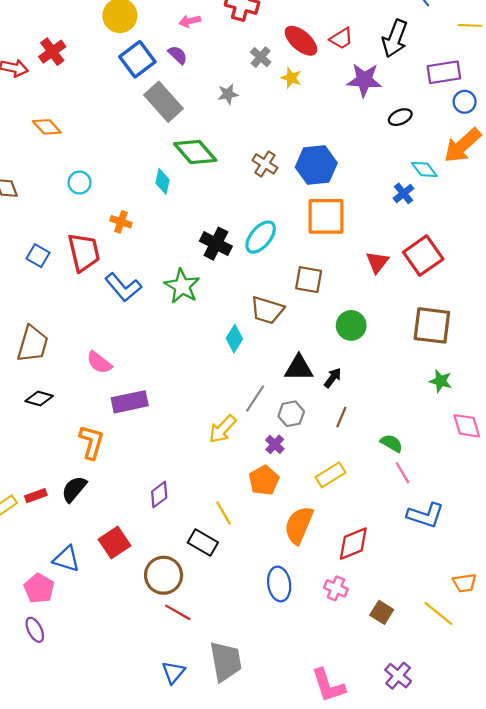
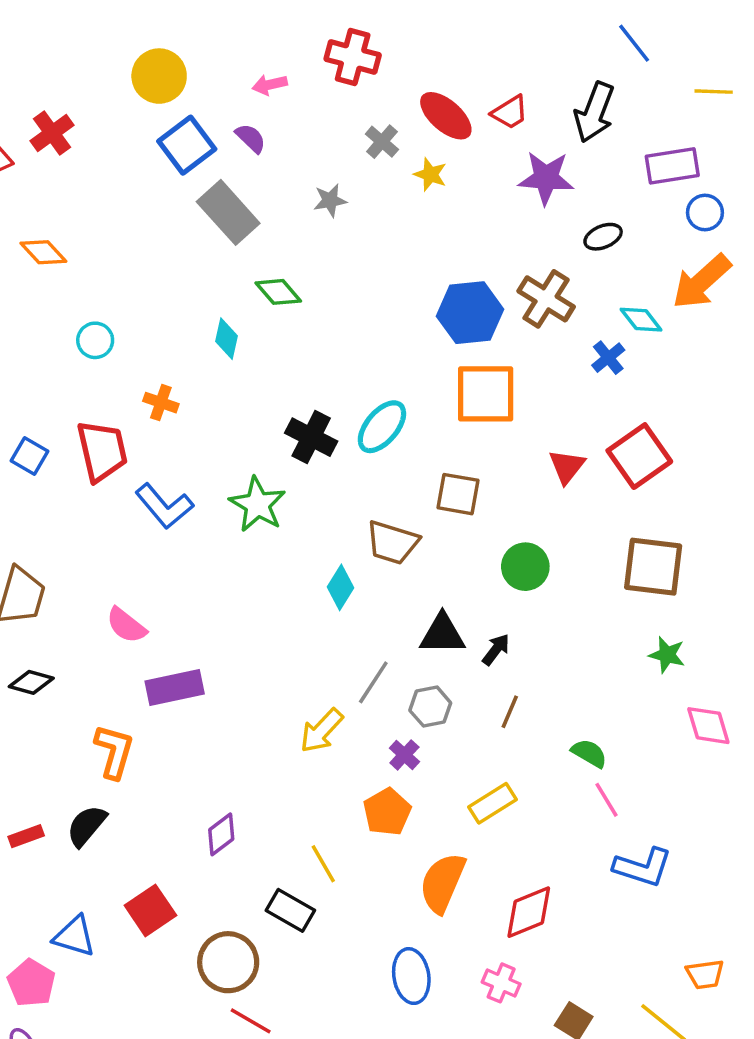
green diamond: (195, 152) -> (278, 292), size x0.7
brown cross: (265, 164) -> (546, 299), moved, size x1.4

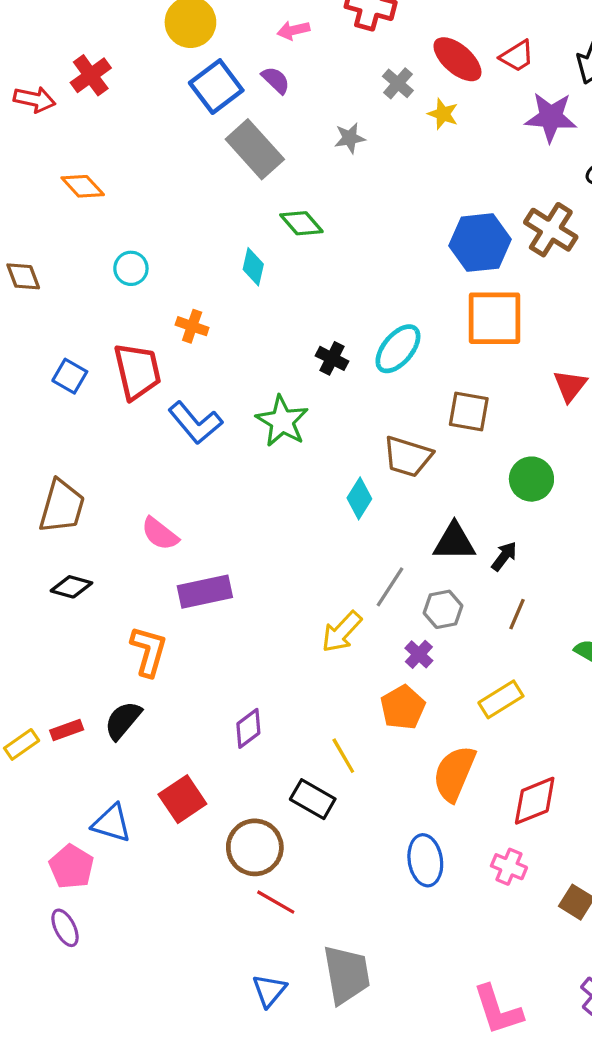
black cross: (311, 437) -> (332, 358), size x0.7

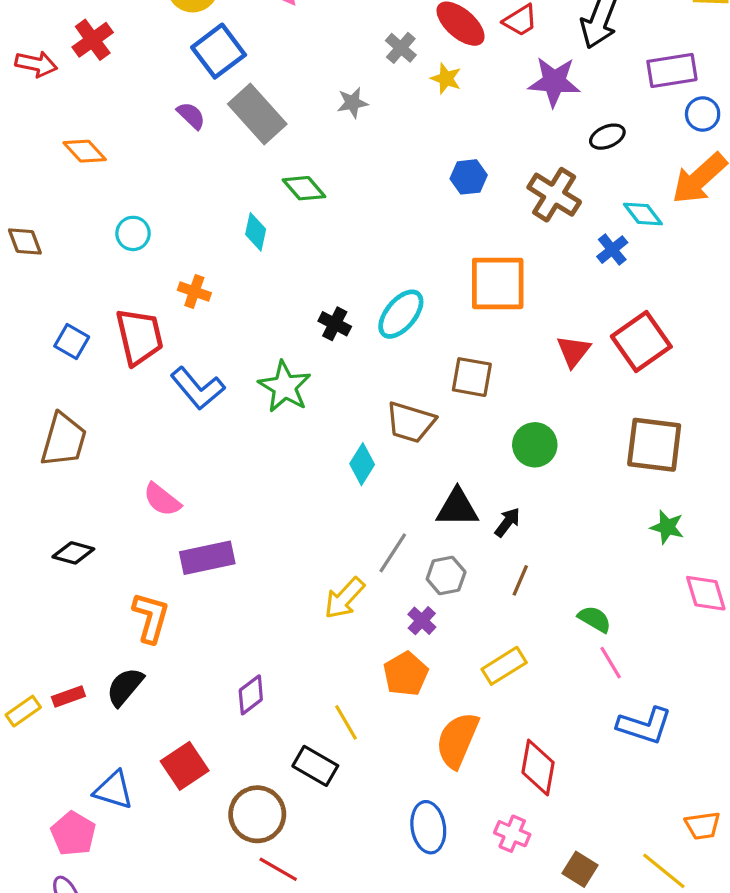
purple semicircle: (276, 80) -> (191, 116), moved
blue hexagon: (480, 243) -> (469, 177), moved, size x0.6
brown trapezoid: (62, 506) -> (64, 440), moved
red diamond: (535, 801) -> (538, 768), turned -58

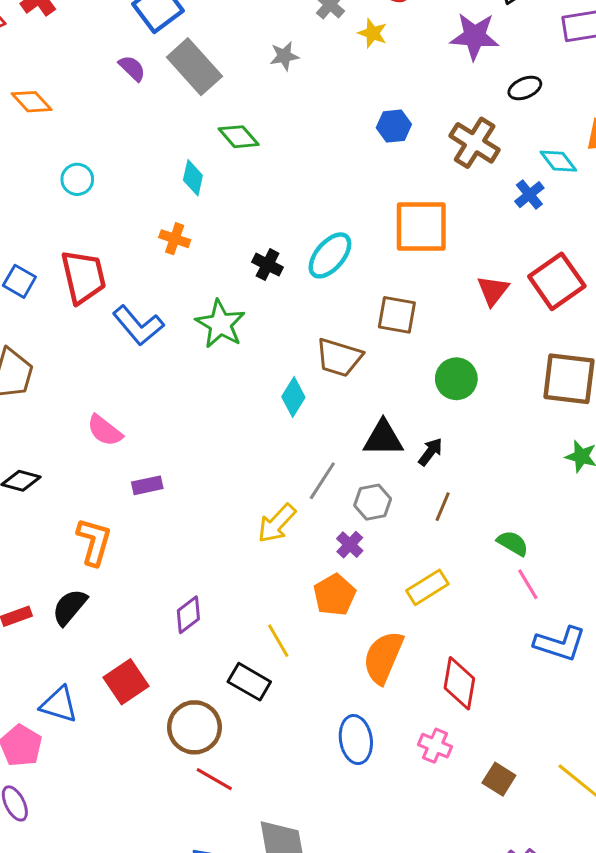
orange cross: (194, 291) -> (175, 239), moved
purple rectangle: (207, 558) -> (147, 485), size x0.6

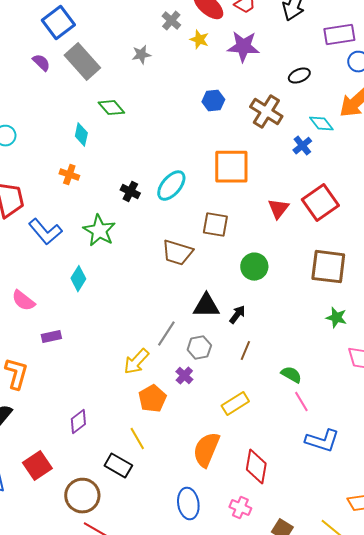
purple star: (475, 36) -> (243, 47), moved
cyan diamond: (293, 397) -> (78, 279), moved
orange pentagon: (335, 595) -> (152, 399), moved

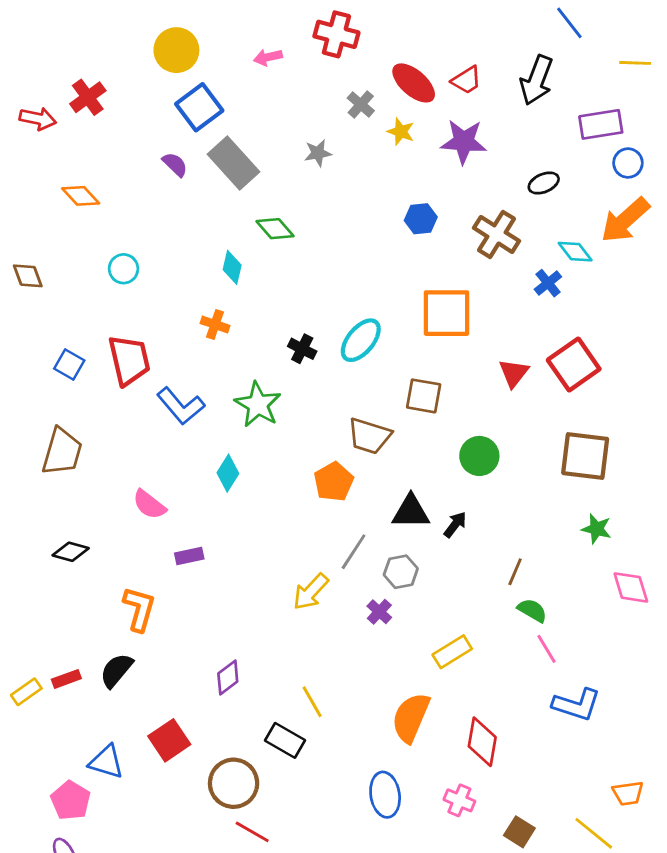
brown line: (245, 351) -> (515, 572), moved
orange pentagon: (152, 399) -> (334, 482), moved

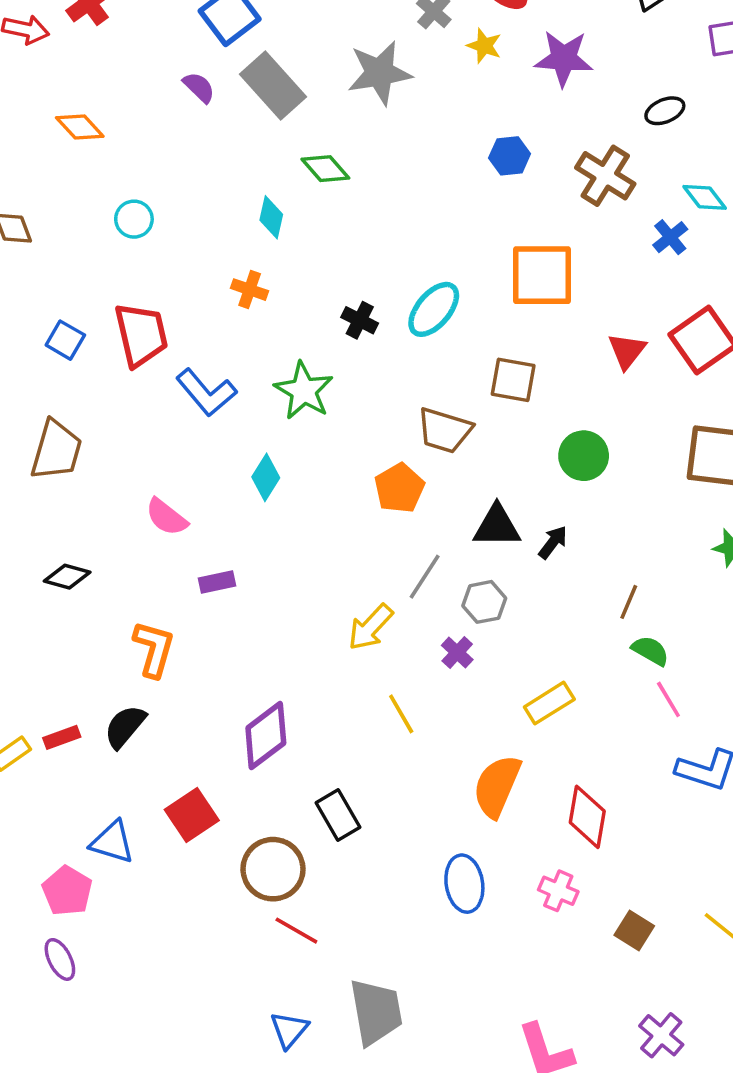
gray star: (318, 153) -> (380, 73), size x1.8
purple diamond: (228, 677) -> (266, 736), size x1.5
yellow line: (312, 702) -> (401, 714), moved
black rectangle: (285, 740) -> (338, 815), turned 30

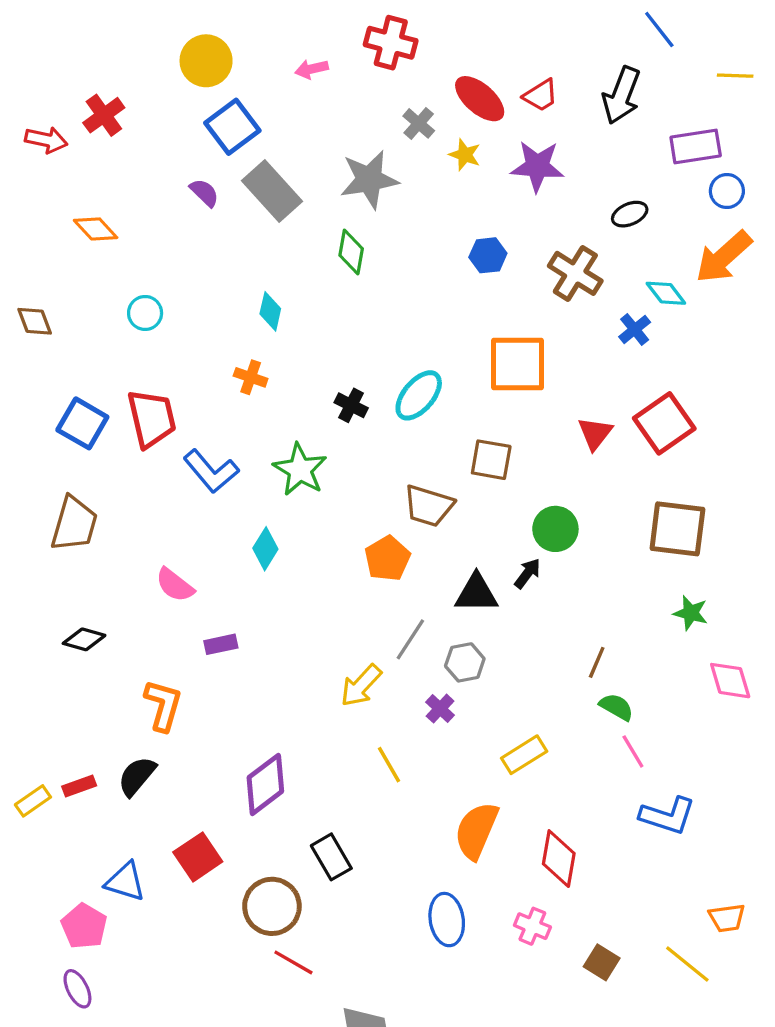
green diamond: (325, 169) -> (351, 252), moved, turned 51
blue square: (65, 340) -> (82, 423), size x1.4
black arrow: (553, 542) -> (527, 573), moved

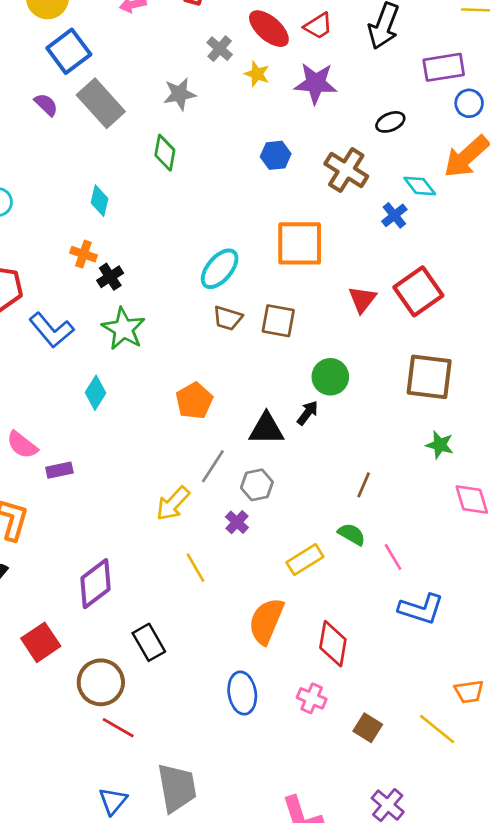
gray star: (369, 179) -> (180, 94), size x0.7
black cross: (351, 405) -> (110, 277), moved, turned 30
brown trapezoid: (429, 506) -> (228, 318), moved, size x0.7
pink semicircle: (175, 585) -> (22, 445), moved
green semicircle: (616, 707) -> (352, 534), moved

